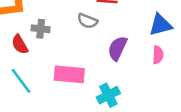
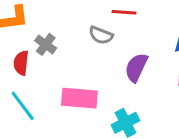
gray cross: (41, 29) -> (46, 44), turned 30
red semicircle: (20, 44) -> (21, 63), turned 36

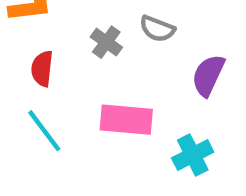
gray cross: (46, 44) -> (106, 42), moved

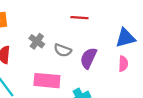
gray semicircle: (157, 29) -> (63, 50), moved

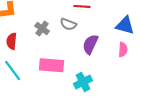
blue triangle: (125, 38) -> (125, 25), turned 30
gray semicircle: (63, 50) -> (68, 24), moved

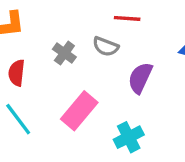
pink rectangle: (51, 65) -> (79, 111), turned -55

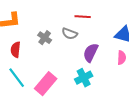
pink rectangle: (79, 111) -> (46, 84), moved
cyan cross: (129, 137) -> (84, 78), moved

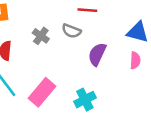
cyan cross: (84, 78) -> (85, 100), moved

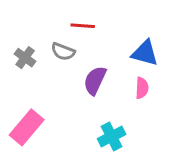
cyan cross: (85, 100) -> (112, 136), moved

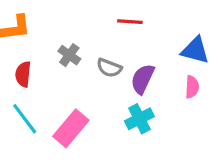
gray semicircle: (63, 52) -> (109, 68), moved
cyan cross: (112, 136) -> (139, 119), moved

